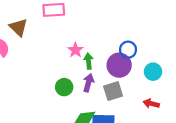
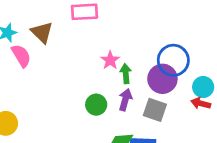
blue circle: (128, 50) -> (173, 60), size x1.5
gray square: (113, 91) -> (155, 110), turned 36
red arrow: (151, 104) -> (201, 103), moved

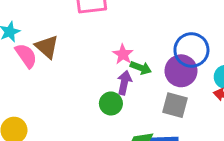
brown triangle: (42, 32) -> (47, 47), moved
green arrow: (126, 74) -> (141, 68), turned 120
purple arrow: (125, 100) -> (124, 83), moved

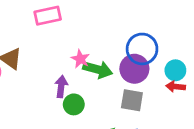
green arrow: (141, 68) -> (98, 69), size x1.5
purple arrow: (124, 83) -> (61, 87), moved

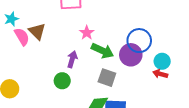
pink star: (80, 59) -> (87, 33), moved
gray square: (132, 100) -> (107, 78), moved
green circle: (74, 104) -> (62, 81), moved

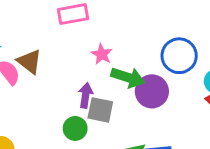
purple circle: (131, 55) -> (152, 91), moved
gray square: (107, 78) -> (100, 110), moved

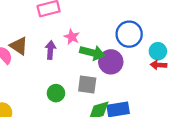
purple arrow: (86, 95) -> (50, 50), moved
gray square: (100, 110) -> (87, 85), moved

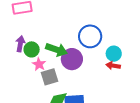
pink star: (72, 37) -> (39, 64), moved
gray square: (87, 85) -> (50, 77), turned -30
green circle: (56, 93) -> (32, 49), moved

